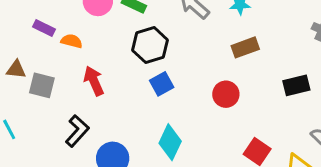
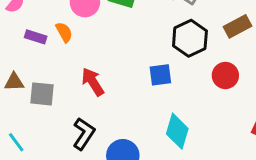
orange semicircle: (72, 41) -> (64, 32), moved, turned 55
black hexagon: (150, 45) -> (190, 38), moved
blue square: (162, 84) -> (160, 75), turned 30

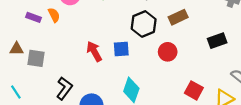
red arrow: (93, 82) -> (94, 51), moved

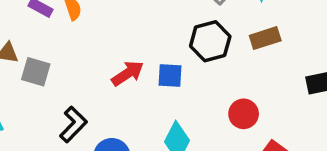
red arrow: (94, 51) -> (128, 73), turned 78
red circle: (168, 52) -> (244, 114), moved

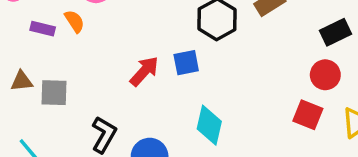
red circle: (244, 114) -> (325, 75), moved

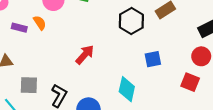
blue square: (186, 63) -> (153, 59), moved
gray square: (54, 93) -> (29, 85), moved

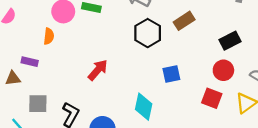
orange semicircle: (40, 23) -> (49, 36), turned 40
purple rectangle: (19, 28) -> (30, 62), moved

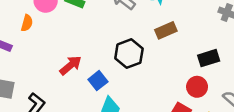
black hexagon: (148, 33) -> (129, 54), moved
blue square: (171, 74) -> (98, 81), moved, turned -36

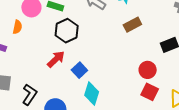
black hexagon: (129, 54) -> (67, 31), moved
red circle: (197, 87) -> (148, 70), moved

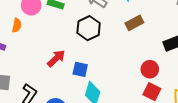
black hexagon: (67, 31) -> (89, 28), moved
blue square: (79, 70) -> (80, 69), turned -35

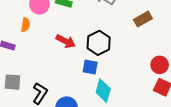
black hexagon: (89, 28) -> (99, 43), moved
red arrow: (56, 58) -> (66, 41), moved, turned 72

